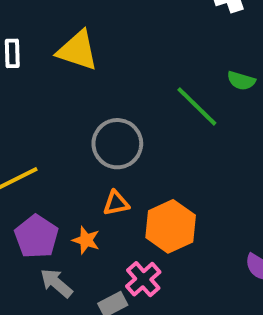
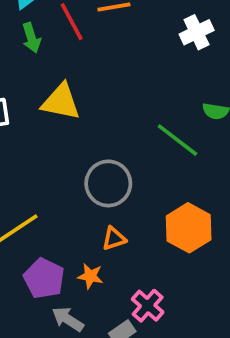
orange hexagon: (171, 226) -> (189, 228), moved

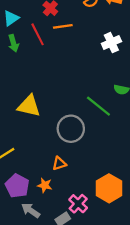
yellow triangle: (61, 102) -> (29, 106), moved
gray circle: (108, 183) -> (71, 129), moved
orange hexagon: (189, 228) -> (109, 188), moved

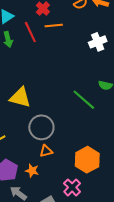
gray circle: (71, 129) -> (41, 127), moved
orange hexagon: (109, 188) -> (87, 160), moved
pink cross: (78, 204) -> (72, 187), moved

